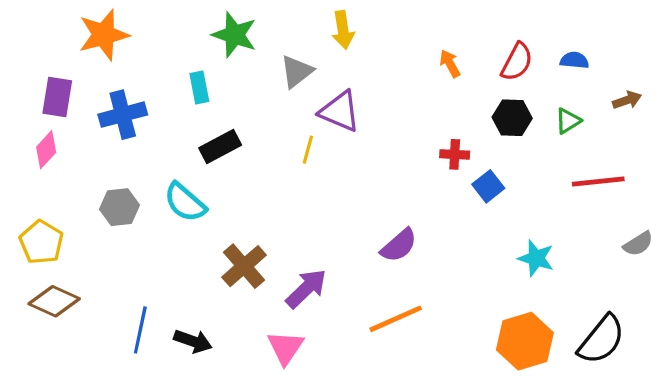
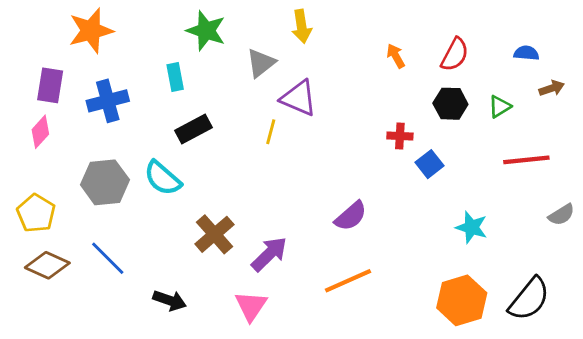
blue semicircle: (574, 60) -> (526, 53), moved
gray hexagon: (120, 207) -> (105, 182), size x1.4
blue line: (140, 330) -> (108, 258), moved, turned -57

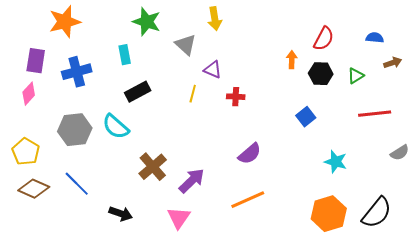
orange arrow: (396, 56) -> (292, 60), moved, turned 30
gray triangle: (261, 63) -> (186, 45), turned -40
purple triangle: (299, 98) -> (213, 70), size x0.7
red cross: (400, 136) -> (236, 97), moved

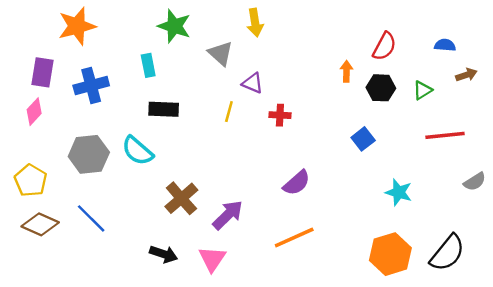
black rectangle: (138, 92) -> (164, 109), turned 30
black arrow: (121, 214) -> (164, 254), moved

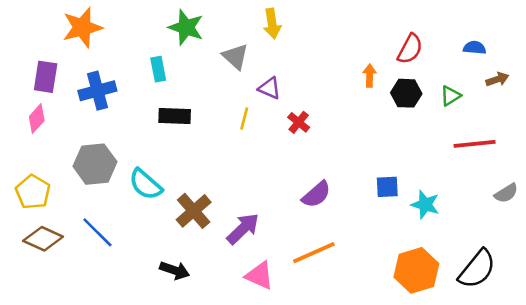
red cross: (280, 115) -> (299, 122), turned 36
blue square: (363, 139) -> (387, 187), moved, turned 35
cyan semicircle: (137, 151) -> (146, 184), moved
pink triangle: (212, 259) -> (259, 275), moved, turned -40

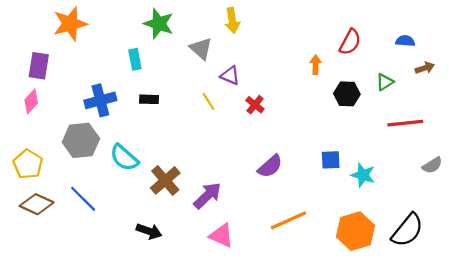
blue cross: (97, 91) -> (100, 100), moved
black hexagon: (406, 93) -> (347, 94), moved
black rectangle: (175, 116) -> (149, 99), size x0.7
yellow line: (244, 119) -> (208, 101), turned -48
orange line: (314, 253) -> (288, 220), moved

